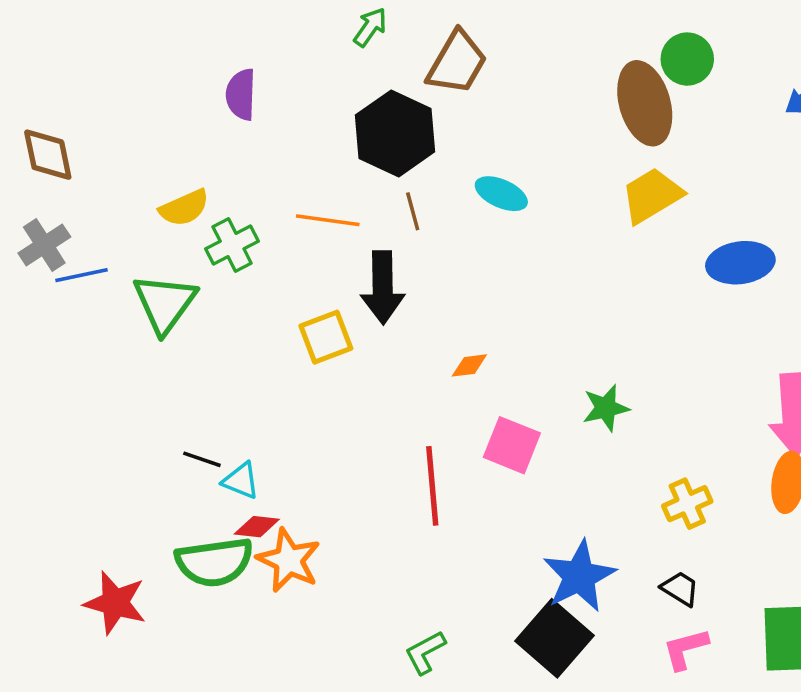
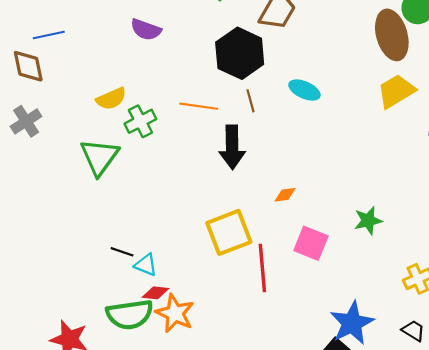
purple semicircle: (241, 94) -> (146, 30), turned -72
blue line: (81, 275) -> (49, 35), moved
yellow square: (326, 337) -> (229, 232), moved, size x1.4

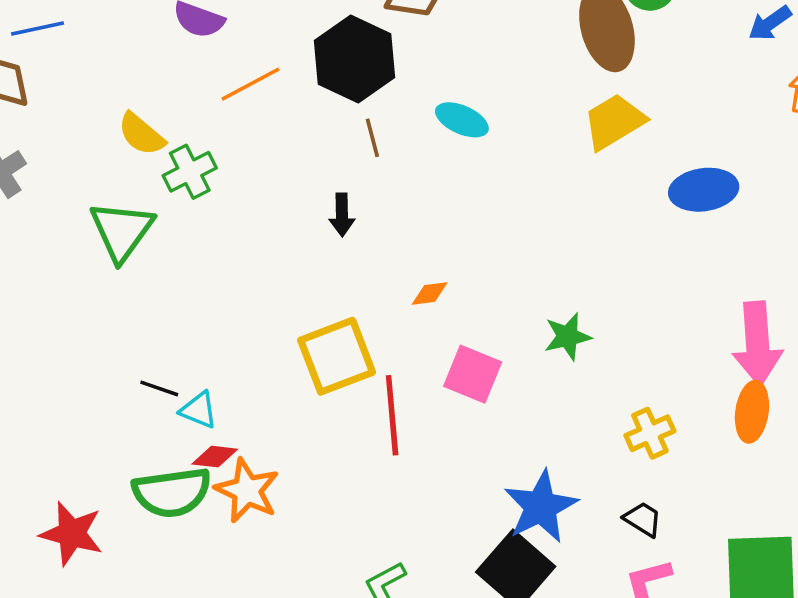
yellow semicircle: (111, 99) -> (141, 134), turned 64
orange line: (199, 106) -> (251, 84), moved, turned -36
black arrow: (232, 147) -> (342, 215), size x0.6

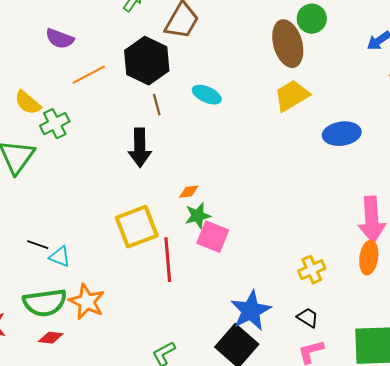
black arrow: (342, 215) -> (140, 148), size x1.6
green star: (568, 337) -> (198, 216), moved
red diamond: (215, 457) -> (51, 338), moved

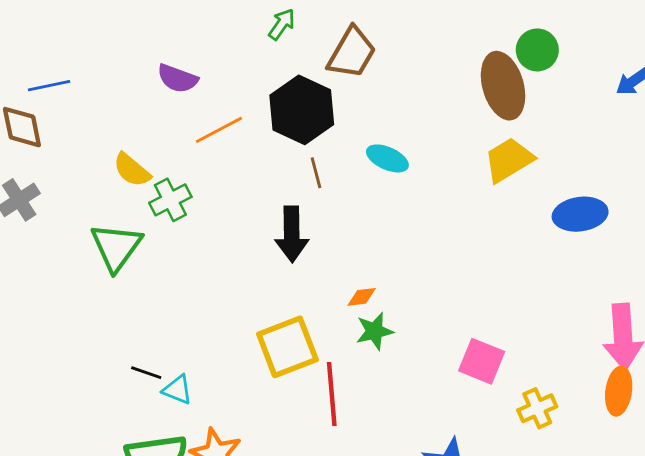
pink square: (213, 237) -> (482, 361), moved

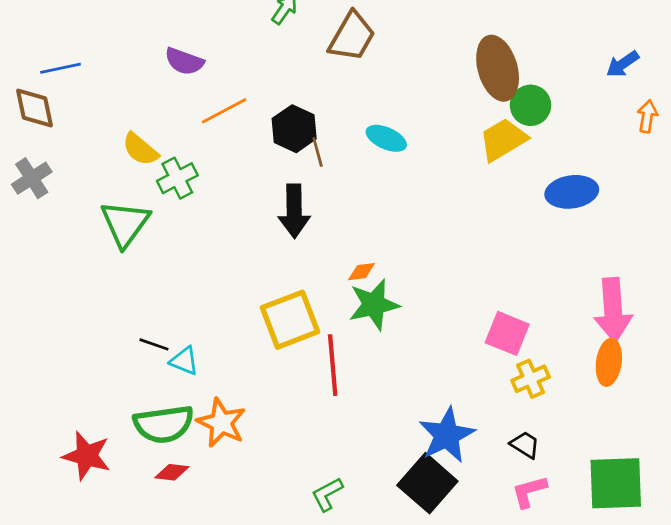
green circle: (537, 50) -> (531, 105), moved
black hexagon: (302, 110) -> (294, 129), moved, size x0.7
green star: (375, 331) -> (374, 305), size x1.4
pink square: (482, 361) -> (507, 333), moved

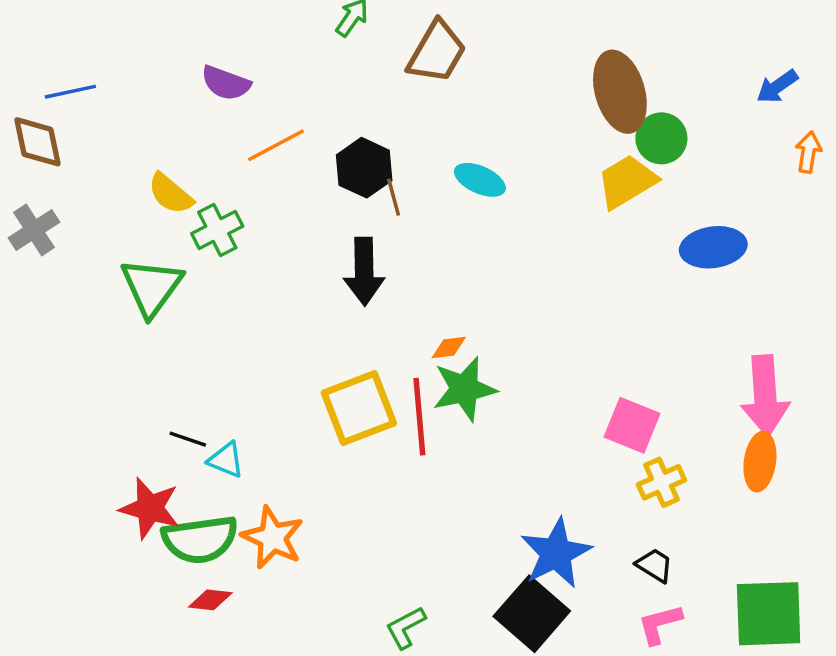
red line: (333, 365) -> (419, 417), moved
red star: (87, 456) -> (150, 508), moved

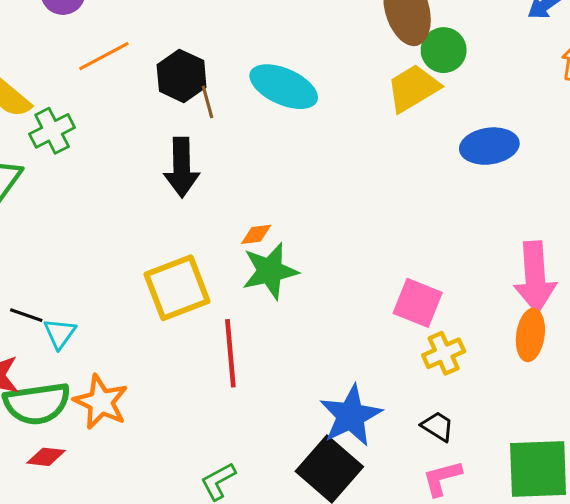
cyan ellipse: (480, 180) -> (284, 87), size x1.5
red line: (419, 417) -> (230, 353), moved
cyan triangle: (226, 460) -> (60, 333), turned 44

